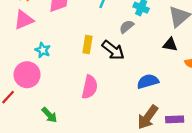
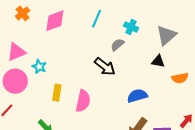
pink triangle: (24, 20) -> (16, 52), moved
yellow rectangle: (87, 45) -> (57, 93), moved
pink circle: (27, 75) -> (15, 81), moved

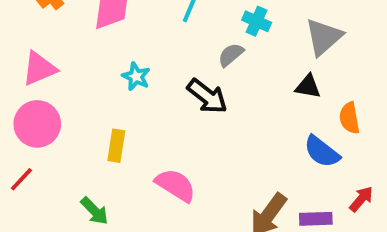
cyan star: (39, 67) -> (136, 77), moved
orange semicircle: (180, 78) -> (349, 118), turned 91
blue semicircle: (137, 96) -> (322, 152), moved, turned -126
pink semicircle: (83, 101) -> (176, 185), moved, turned -70

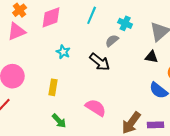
pink triangle: (39, 69) -> (16, 32), moved
pink semicircle: (176, 185) -> (96, 108), moved
green arrow: (95, 211) -> (59, 121), moved

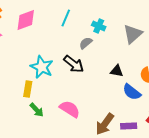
cyan star: (63, 52) -> (42, 67), moved, size x1.6
black triangle: (151, 57) -> (117, 71), moved
green arrow: (59, 121) -> (37, 110), moved

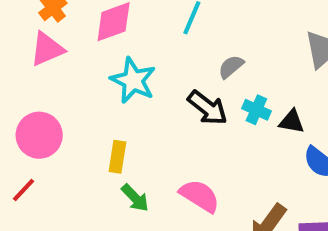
cyan cross: (99, 26) -> (256, 110), moved
cyan star: (42, 67) -> (133, 80), moved

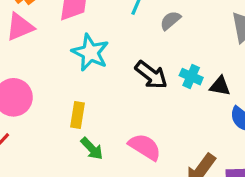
gray semicircle: (231, 67) -> (170, 20), moved

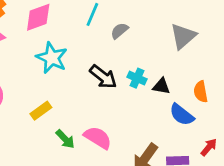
yellow rectangle: (78, 115) -> (41, 111), turned 45
green arrow: (92, 149) -> (65, 139), moved

